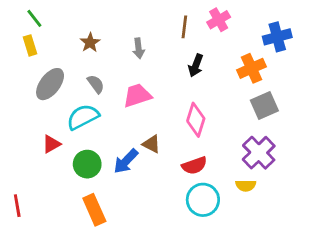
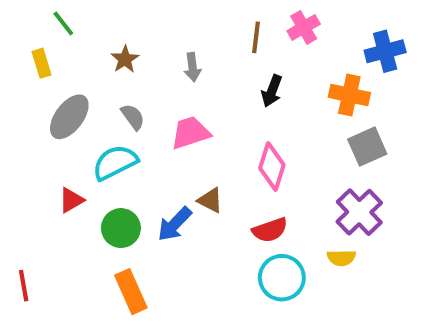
green line: (34, 18) -> (63, 23), moved
orange cross: (252, 68) -> (349, 95), turned 36

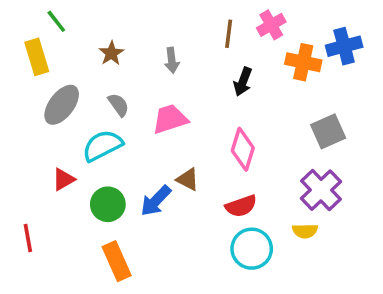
yellow rectangle: (41, 63) -> (37, 57), size x1.4
orange cross: (349, 95) -> (303, 62), moved
red line: (24, 286) -> (28, 238), moved

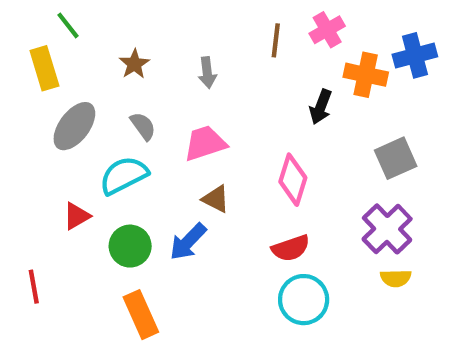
black arrow: (243, 82) -> (321, 107), moved
brown triangle: (188, 179) -> (216, 199), moved
yellow semicircle: (305, 231) -> (396, 278), moved

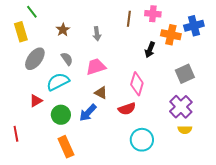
pink cross: (327, 30) -> (153, 14), turned 35
red semicircle: (291, 248) -> (127, 109), moved

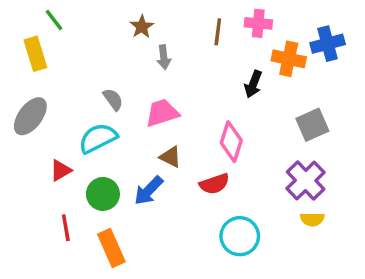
brown star: (63, 30) -> (142, 27), moved
gray ellipse: (35, 59) -> (30, 116), moved
red line: (16, 134) -> (66, 228), moved

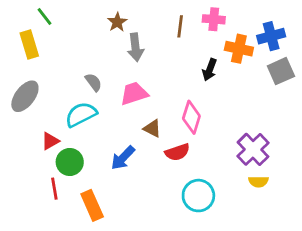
gray arrow: (164, 57) -> (135, 47), size x1.4
gray square: (312, 125) -> (281, 71), moved
brown triangle: (170, 157) -> (152, 128), moved
green circle: (103, 194) -> (70, 162), moved

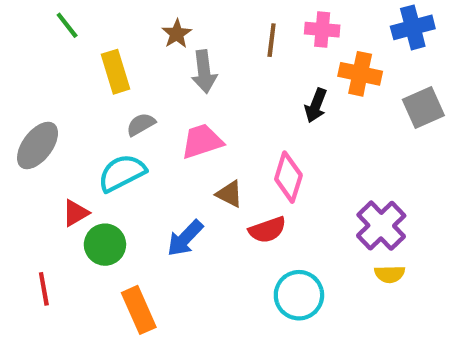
blue cross: (271, 36) -> (413, 27), moved
yellow rectangle: (29, 45) -> (116, 72), moved
gray semicircle: (93, 82) -> (141, 124), turned -84
red line: (54, 189) -> (44, 289), moved

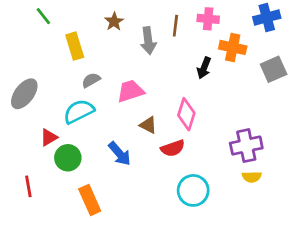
gray arrow: (204, 72) -> (148, 41), moved
purple cross: (381, 226) -> (246, 146), turned 32
blue arrow: (185, 238) -> (120, 154), turned -85

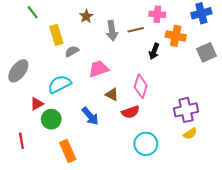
brown line: (175, 26) -> (136, 30), moved, turned 70
gray semicircle: (91, 80) -> (72, 51), moved
yellow semicircle: (252, 177) -> (190, 134), turned -32

